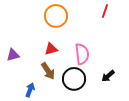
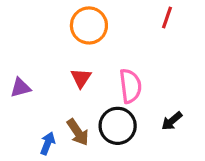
red triangle: (51, 49) -> (81, 78), turned -40
brown arrow: (48, 71) -> (78, 132), moved

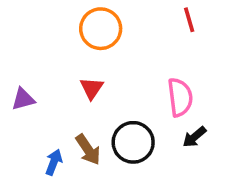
red line: (167, 18) -> (189, 20), turned -35
pink semicircle: (130, 86) -> (180, 97), moved

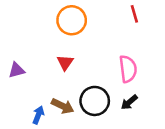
black arrow: (194, 137) -> (129, 102), moved
brown arrow: (88, 150) -> (63, 106), turned -30

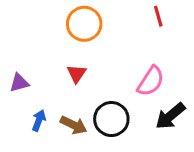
pink semicircle: (128, 69) -> (151, 81), turned 40
black arrow: (129, 102) -> (170, 116), moved, size x1.5
blue arrow: (38, 115) -> (39, 121), moved

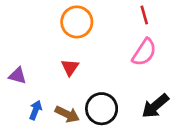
pink semicircle: (151, 81) -> (144, 52), moved
purple triangle: (19, 83) -> (18, 76), turned 30

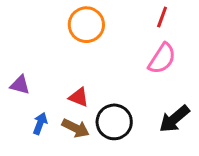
red line: (144, 15) -> (162, 17), turned 36
red triangle: (70, 67) -> (79, 97), moved, turned -42

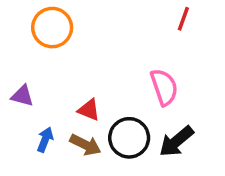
orange circle: (86, 25) -> (52, 28), moved
pink semicircle: (162, 59) -> (164, 87), moved, turned -52
black arrow: (174, 119) -> (176, 141), moved

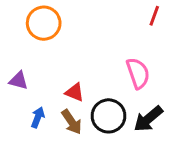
brown arrow: (85, 145) -> (72, 122), turned 30

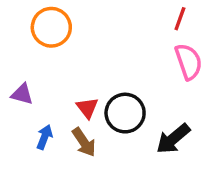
pink semicircle: (138, 73) -> (189, 62), moved
red triangle: (75, 92) -> (87, 108), turned 30
black circle: (108, 116) -> (125, 113), moved

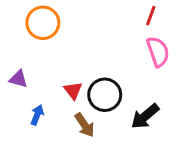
brown arrow: (84, 142) -> (85, 125), moved

